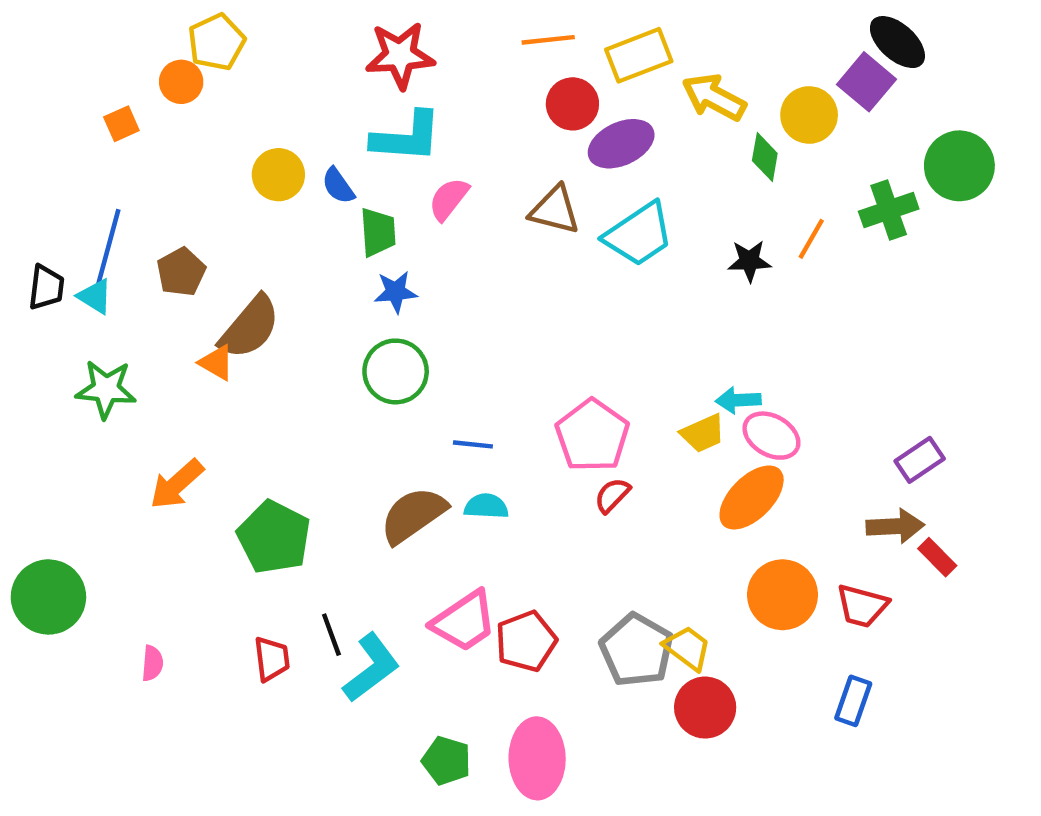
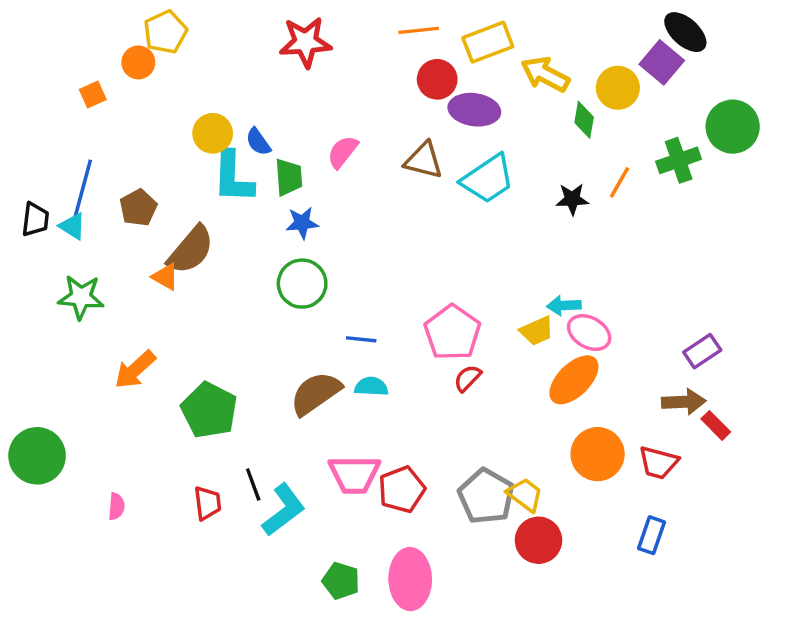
cyan L-shape: (407, 137) -> (233, 177), moved, turned 88
purple ellipse: (621, 144) -> (474, 110), turned 33
pink trapezoid: (464, 621) -> (354, 474), turned 34

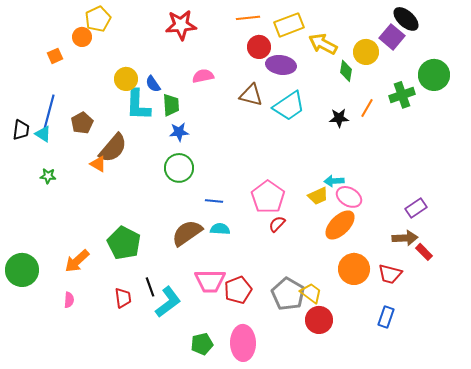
pink semicircle: (343, 152) -> (203, 76), moved, turned 40
green star: (81, 297) -> (48, 176), size x0.6
orange arrow: (135, 370) -> (77, 261), moved
green pentagon: (341, 581) -> (202, 344), turned -30

